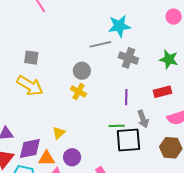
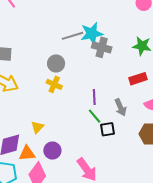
cyan star: (119, 26) -> (92, 33), moved
purple line: (126, 97) -> (94, 97), moved
green line: (117, 126) -> (95, 116), turned 56
black square: (128, 140) -> (107, 129), size x0.6

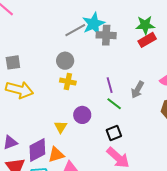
red rectangle: (138, 79) -> (147, 40), moved
gray arrow: (120, 107) -> (137, 90), turned 66
black square: (107, 129) -> (114, 133), moved
purple circle: (52, 151) -> (82, 115), moved

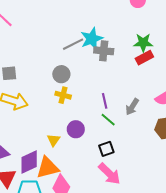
orange triangle: (56, 155) -> (48, 168), size x1.4

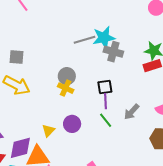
gray circle: (61, 74) -> (67, 76), moved
black square: (106, 149) -> (105, 87), moved

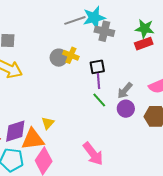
yellow cross: (66, 88) -> (71, 55), moved
purple circle: (72, 124) -> (126, 109), moved
yellow triangle: (48, 131) -> (48, 123), moved

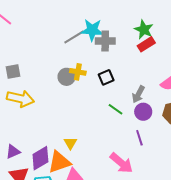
cyan star: (94, 18) -> (92, 30), turned 30
green star: (145, 29) -> (144, 30), turned 30
purple line: (98, 81) -> (139, 138), moved

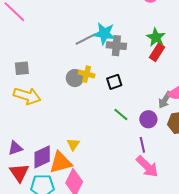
red rectangle: (146, 44) -> (157, 52), turned -30
gray arrow: (138, 94) -> (165, 100), moved
pink arrow: (121, 163) -> (147, 167), moved

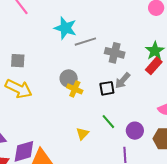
cyan star: (104, 34) -> (65, 28), moved
yellow cross: (87, 74) -> (75, 89), moved
gray arrow: (165, 100) -> (123, 81), moved
yellow triangle: (73, 144) -> (82, 134), moved

